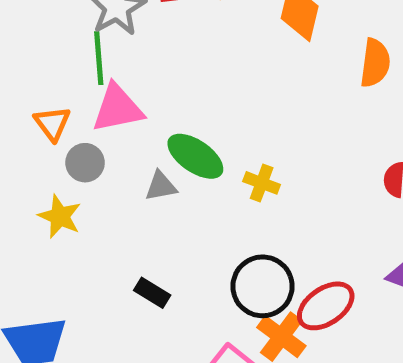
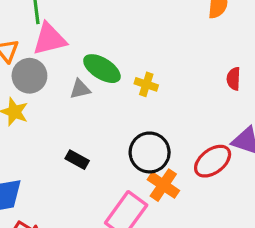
gray circle: (85, 163) -> (29, 76), size x1.4
red ellipse: (326, 306) -> (213, 161), moved

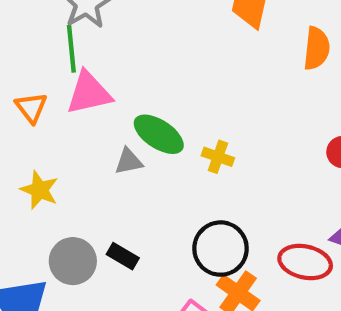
gray circle: (29, 76) -> (73, 261), moved
red ellipse: (213, 161) -> (305, 262), turned 48

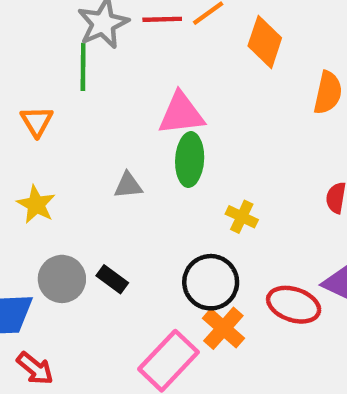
pink triangle: (89, 93) -> (181, 114), moved
green ellipse: (159, 134) -> (190, 160), moved, turned 54
yellow cross: (218, 157) -> (242, 217), moved

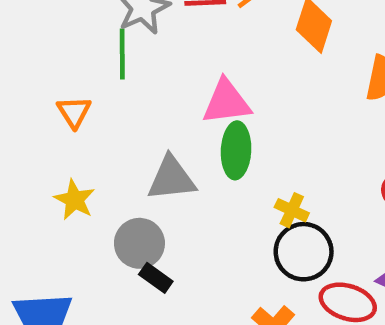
gray triangle: (128, 185) -> (171, 178), size x1.6
gray circle: (62, 279) -> (139, 243), moved
black circle: (211, 282) -> (304, 252), moved

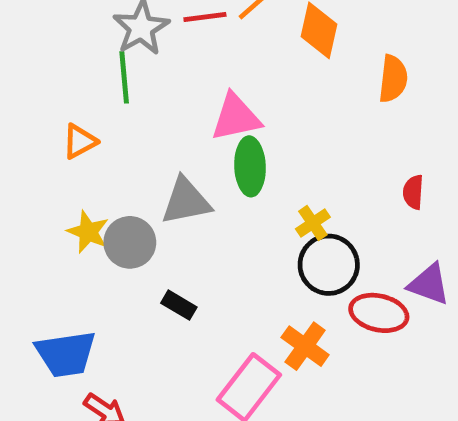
orange triangle: (74, 112) -> (80, 141), turned 39
yellow cross: (292, 210) -> (313, 223), turned 36
gray circle: (139, 243) -> (130, 242), moved

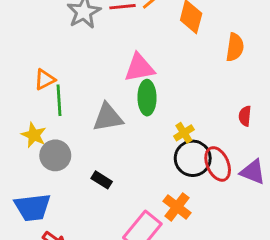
green line: (124, 77) -> (59, 100), moved
yellow star: (88, 232) -> (34, 135), moved
gray circle: (130, 242) -> (55, 155), moved
red ellipse: (379, 313) -> (218, 164), moved, turned 52

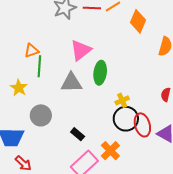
pink triangle: (139, 68) -> (81, 50), moved, turned -35
gray circle: (55, 155) -> (41, 115), moved
black rectangle: (102, 180) -> (78, 134), moved

